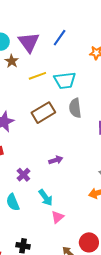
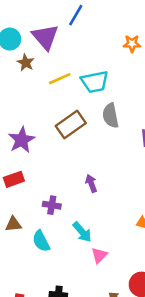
blue line: (60, 38) -> (76, 15), moved
purple arrow: (56, 160) -> (91, 183), turned -88
purple cross: (23, 175) -> (52, 205), turned -32

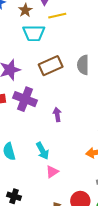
yellow line: (60, 79) -> (57, 16), moved
cyan trapezoid: (95, 82) -> (34, 33), moved
purple cross: (52, 205) -> (25, 99), moved, size x1.6

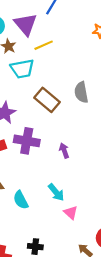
brown rectangle: (51, 66) -> (47, 100), turned 75
pink triangle: (52, 172) -> (71, 213), turned -32

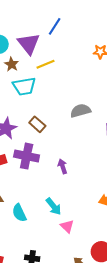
gray semicircle: (81, 92) -> (81, 111), turned 84
brown rectangle: (47, 100) -> (37, 124), moved, size x0.7

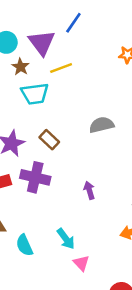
purple arrow: (63, 166) -> (89, 190), moved

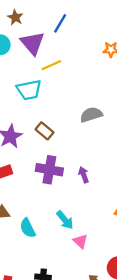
brown star: (20, 67) -> (15, 17), moved
purple cross: (35, 177) -> (49, 170), moved

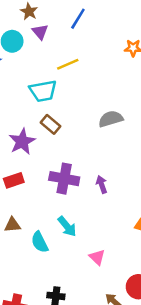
purple triangle: (32, 43) -> (40, 32), moved, size x0.6
brown rectangle: (45, 131) -> (51, 124), moved
cyan arrow: (65, 220) -> (67, 226), moved

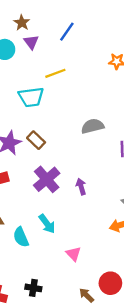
brown rectangle: (51, 124) -> (36, 140), moved
purple cross: (64, 179) -> (47, 179), turned 36

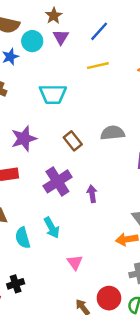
yellow line: (55, 73) -> (98, 66), moved
brown rectangle: (36, 140) -> (73, 141), moved
black cross: (33, 288) -> (16, 284), moved, turned -35

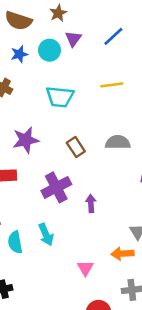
brown star: (54, 16) -> (58, 13), moved
cyan circle: (32, 41) -> (49, 50), moved
yellow line: (98, 66) -> (112, 85), moved
pink triangle: (75, 262) -> (85, 268), moved

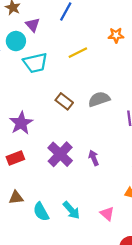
cyan trapezoid: (60, 97) -> (35, 63), moved
brown rectangle: (76, 147) -> (64, 101), moved
cyan arrow: (46, 235) -> (71, 210), moved

